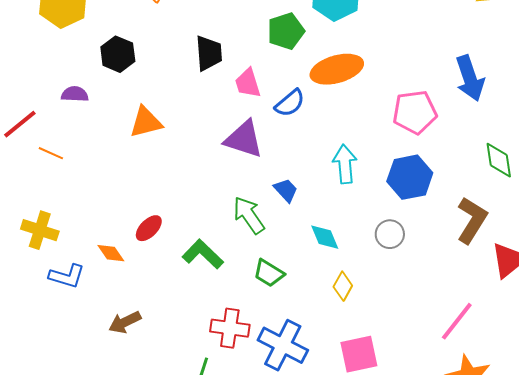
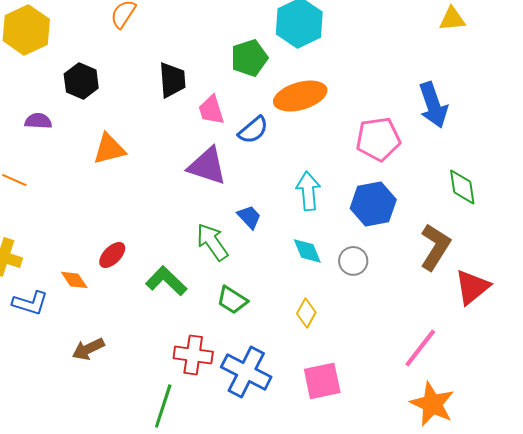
cyan diamond: (325, 237) -> (307, 251), moved

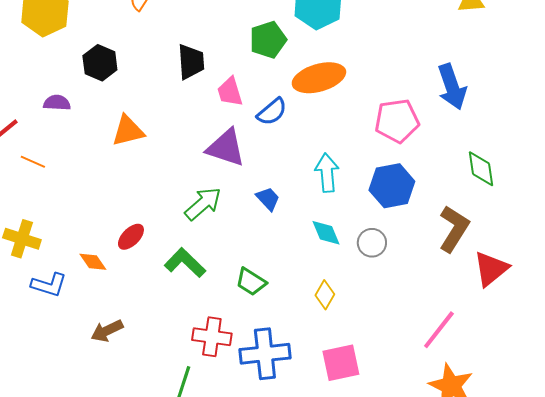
green arrow: (212, 242) -> (203, 204), moved, turned 84
blue cross: (246, 372) -> (265, 354), turned -33

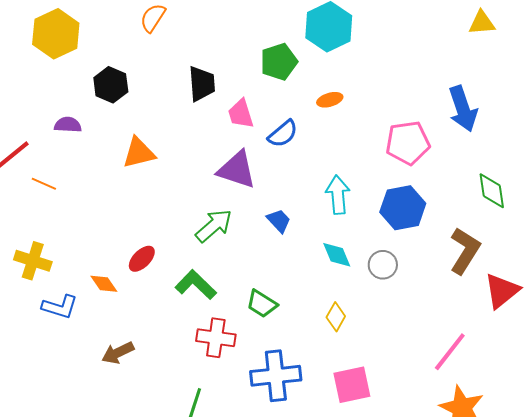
orange ellipse: (319, 78) -> (330, 100), size x0.5
red cross: (212, 337) -> (216, 338), moved

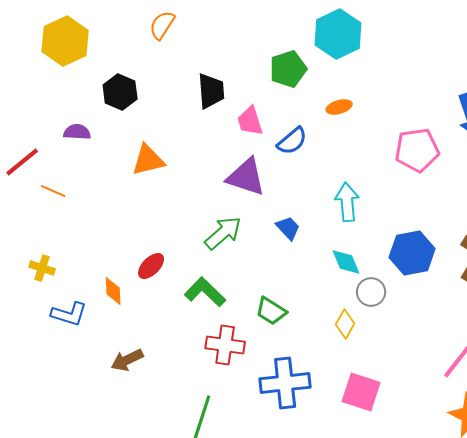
blue hexagon: (403, 208) -> (412, 253), moved
yellow cross: (33, 261) -> (42, 268), size x0.7
gray circle: (383, 265) -> (371, 292), moved
orange diamond: (104, 284) -> (113, 291), turned 32
pink square: (352, 385) -> (361, 392), turned 30

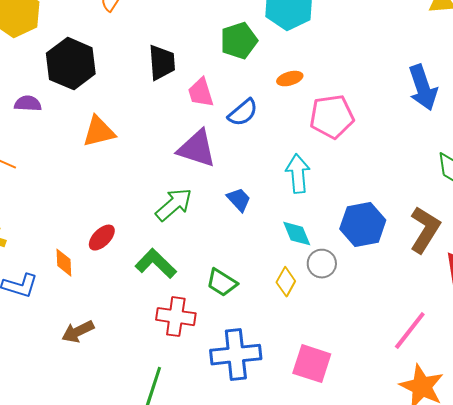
black hexagon: (120, 92) -> (71, 64), size x1.4
pink pentagon: (417, 150) -> (332, 117), moved
yellow diamond: (345, 324) -> (286, 282), moved

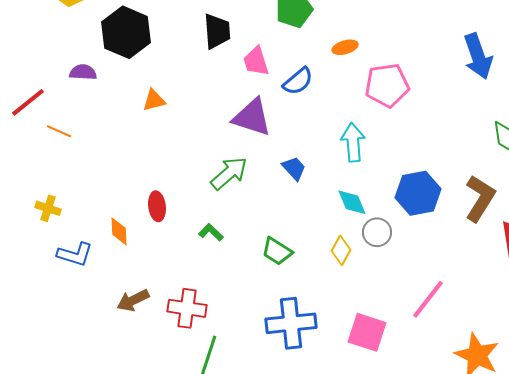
orange triangle: (99, 132) -> (154, 100), size x0.7
red ellipse: (102, 238) -> (157, 206), turned -52
green L-shape: (156, 264) -> (211, 232), size x0.6
red cross: (176, 317) -> (187, 308), moved
pink line: (410, 331) -> (428, 299), moved

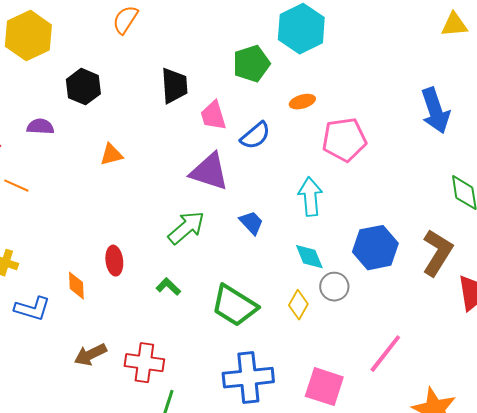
black hexagon: (126, 32) -> (83, 87), size x0.7
green trapezoid: (277, 251) -> (234, 306), size x1.5

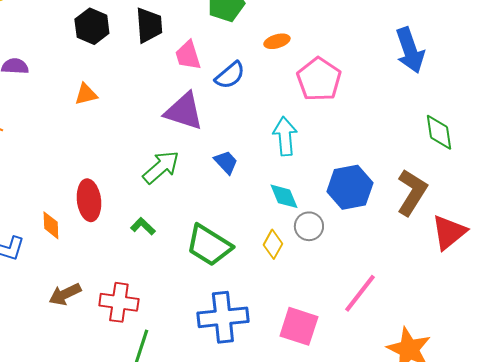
black hexagon: (83, 87) -> (92, 26), moved
pink pentagon: (344, 140) -> (319, 79), turned -30
red ellipse: (114, 261) -> (89, 200), size x1.4

